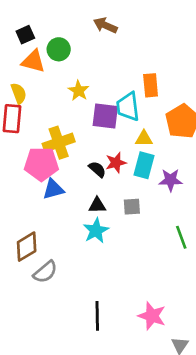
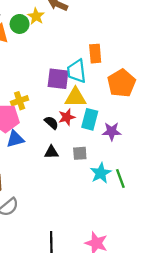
yellow star: (79, 91) -> (36, 16), moved
yellow triangle: (144, 139) -> (75, 97), moved, size x1.5
yellow cross: (59, 143) -> (20, 101), size x0.7
cyan star: (96, 231) -> (101, 173), moved

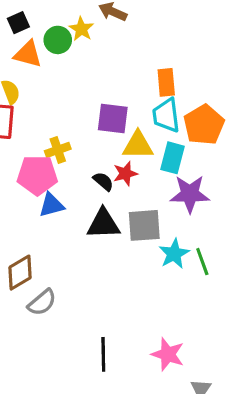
cyan trapezoid: (77, 71) -> (166, 115), moved
cyan rectangle: (90, 119) -> (172, 158), moved
purple star: (112, 131) -> (190, 194), size x1.4
black triangle: (51, 152) -> (103, 224), size x1.6
gray square: (80, 153) -> (144, 225), size x1.6

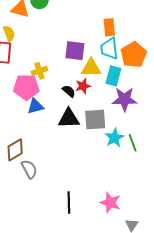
gray semicircle: (42, 302) -> (29, 169), turned -78

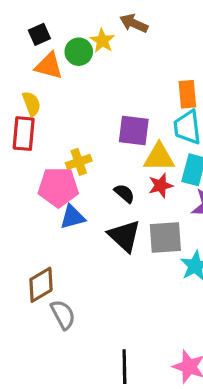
red star: (83, 86) -> (161, 186), moved
black triangle: (69, 118) -> (124, 236), turned 45

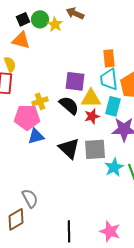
black square: (39, 34) -> (23, 19), moved
green circle: (79, 52) -> (40, 19), moved
black semicircle: (124, 193) -> (69, 105), moved, size x1.5
brown diamond: (41, 285) -> (16, 219), moved

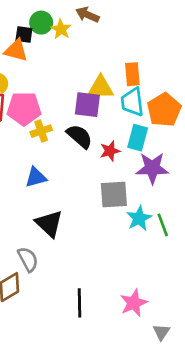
black square: (23, 19) -> (24, 34), moved, turned 32
yellow triangle: (91, 98) -> (101, 87), moved
pink pentagon: (27, 117) -> (24, 109), moved
black triangle: (69, 148) -> (49, 224), moved
pink star: (110, 231) -> (134, 303), turned 30

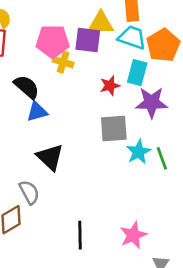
cyan trapezoid: (132, 102) -> (132, 37), turned 116
pink pentagon: (24, 109) -> (53, 41), moved
yellow cross: (41, 131) -> (63, 62), moved, turned 36
black semicircle: (79, 136) -> (27, 87), moved

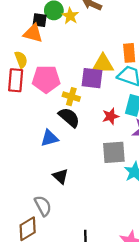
pink pentagon: (53, 41) -> (46, 79), moved
black semicircle: (27, 87) -> (69, 117), moved
black triangle: (50, 157) -> (60, 176), size x0.7

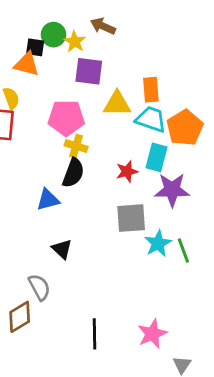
purple square: (92, 78) -> (89, 71), moved
pink pentagon: (46, 79) -> (66, 118), moved
black semicircle: (69, 117) -> (73, 173), turned 70

